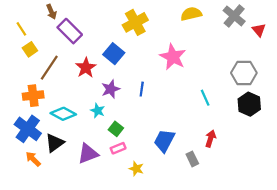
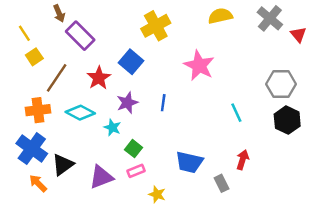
cyan diamond: (63, 114) -> (80, 113), moved
blue trapezoid: (164, 141) -> (189, 162), turned -105

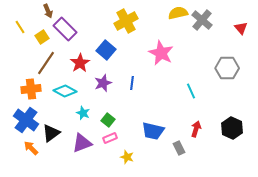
gray cross: (270, 18) -> (202, 20), moved
yellow square: (34, 57) -> (42, 37), moved
black hexagon: (287, 120) -> (232, 128), moved
cyan star: (112, 127) -> (83, 113), moved

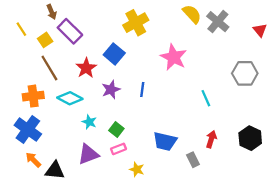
yellow semicircle: (178, 13) -> (192, 14), turned 60
brown line: (46, 63) -> (49, 68), turned -65
black triangle: (51, 133) -> (55, 171), moved, turned 42

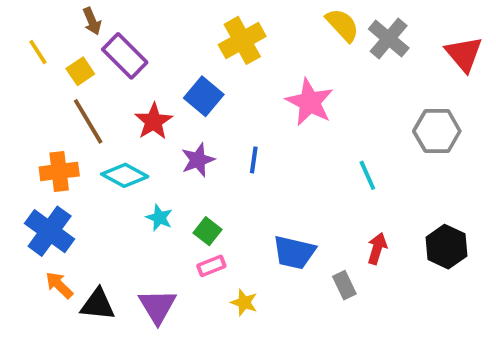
red triangle: (260, 30) -> (464, 54), size x1.5
purple triangle: (88, 154) -> (157, 306), moved, turned -40

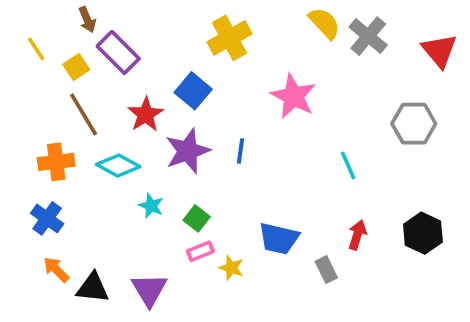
purple star: (198, 160) -> (188, 151), size x1.4
blue cross: (50, 231) -> (47, 218), size x0.7
yellow star: (244, 302) -> (231, 268), moved

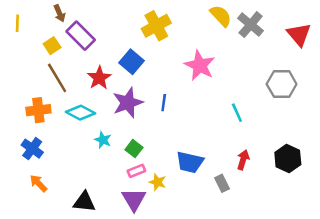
yellow line: (36, 49) -> (17, 23), moved, turned 35
black triangle: (93, 288) -> (84, 202), moved
purple triangle: (149, 290) -> (134, 199), moved

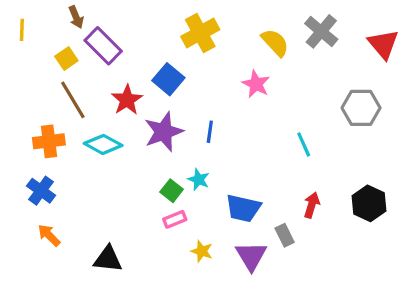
yellow semicircle: (221, 16) -> (275, 43), moved
pink star: (200, 65) -> (256, 84), size x0.7
cyan star: (103, 140) -> (199, 180), moved
yellow star: (158, 182) -> (202, 251), moved
purple triangle: (134, 199) -> (251, 256), moved

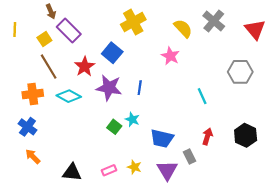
yellow line: (22, 30) -> (15, 29), moved
purple star: (164, 132) -> (109, 88), turned 30
pink rectangle: (175, 219) -> (109, 170), moved

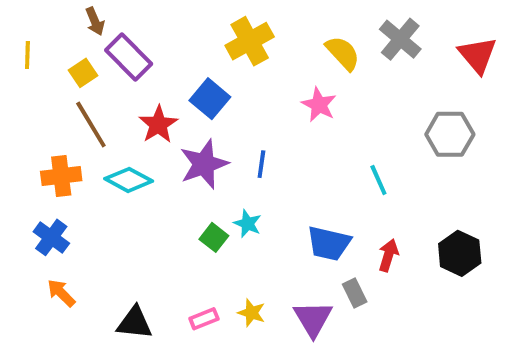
purple star: (109, 88) -> (204, 164), turned -30
blue trapezoid: (162, 138) -> (329, 243), moved

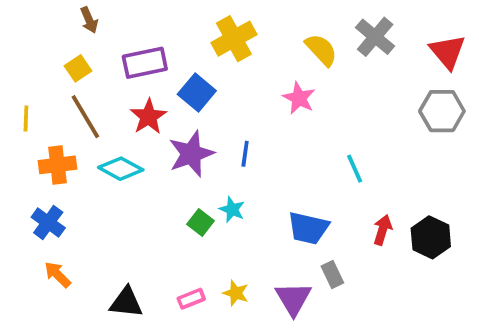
yellow line: (27, 55) -> (26, 118), moved
purple rectangle: (129, 57) -> (145, 63), moved, turned -57
gray hexagon: (450, 134) -> (442, 111), moved
red arrow: (388, 255) -> (383, 230), moved

